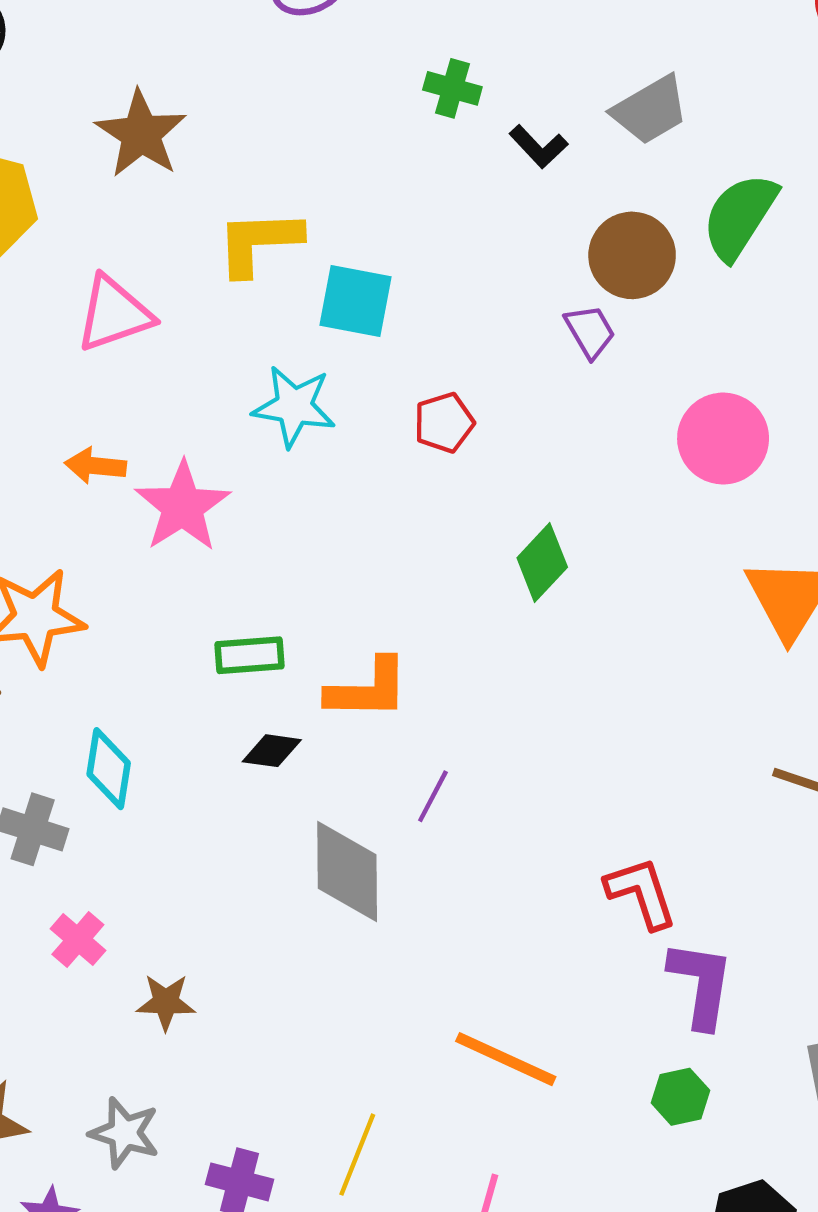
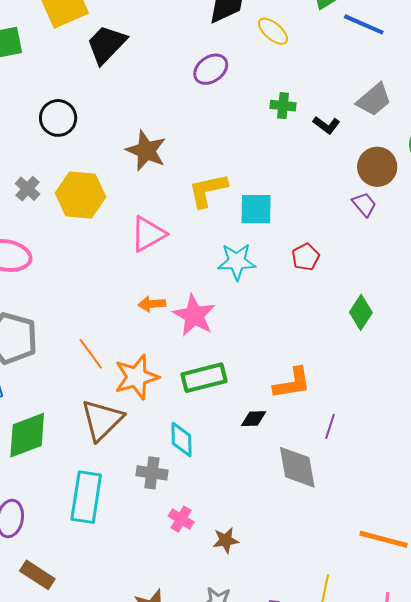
green rectangle: (250, 655) -> (204, 378), moved, size x1.4

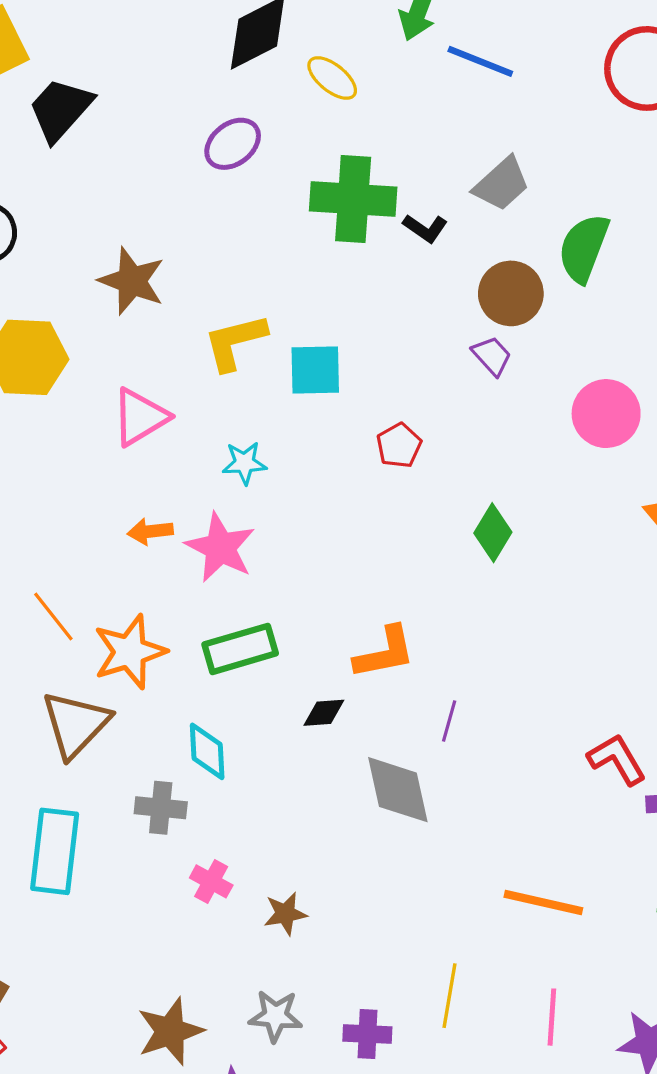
green cross: (283, 106) -> (353, 199), size x2.0
cyan star: (237, 262) -> (244, 463), moved, size x0.7

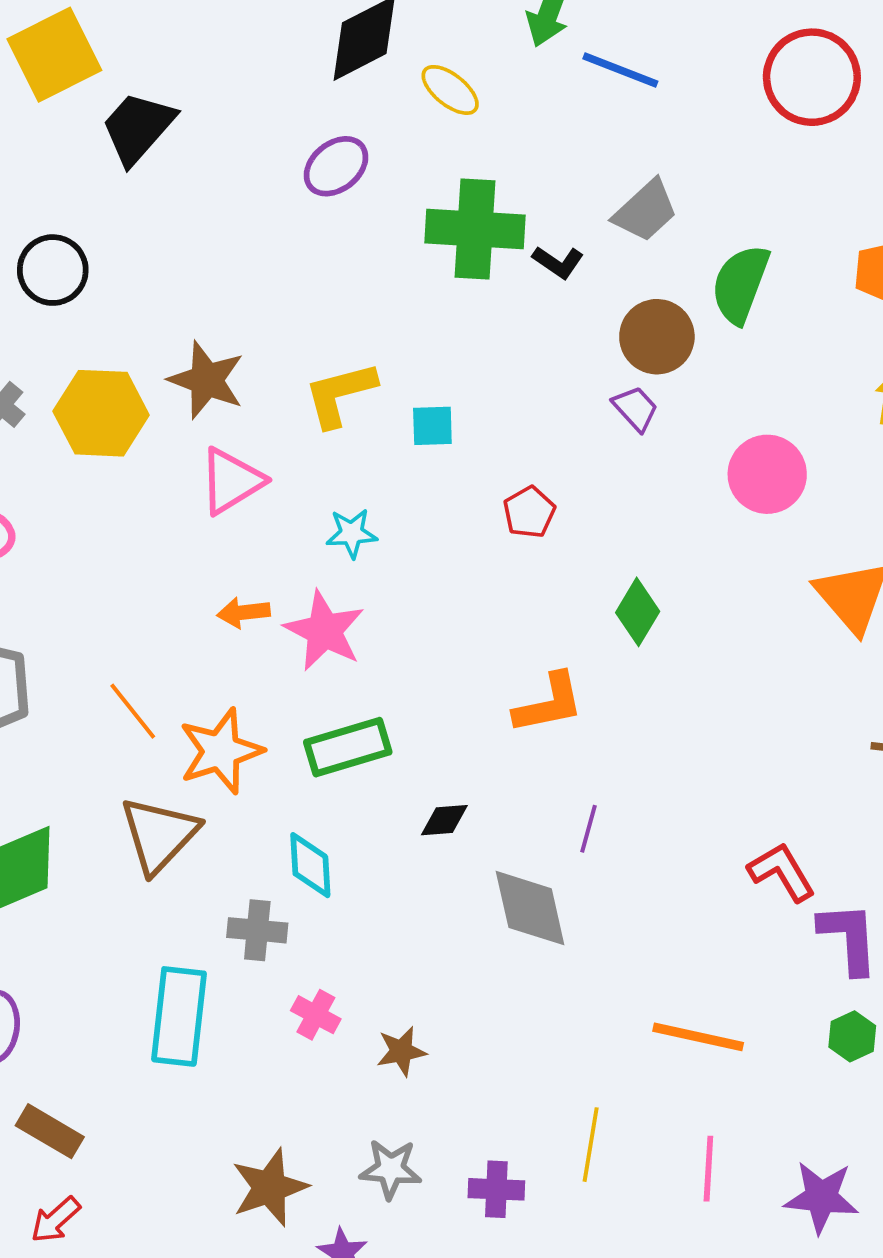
brown star: (132, 281) -> (206, 380), moved
cyan square: (315, 370) -> (432, 426), size x0.7
orange L-shape: (385, 653) -> (549, 703), moved
cyan rectangle: (55, 851) -> (179, 1016), moved

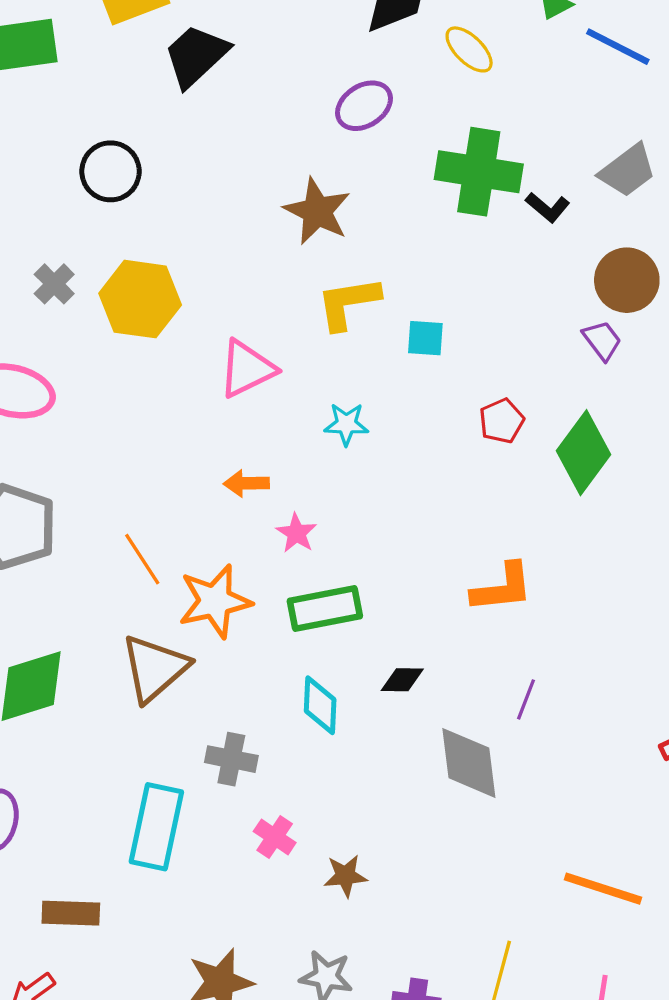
brown star: (206, 380) -> (317, 211), moved
green diamond: (638, 612) -> (583, 453), moved, size x1.4
pink star: (324, 631) -> (296, 533), moved, size x0.6
cyan diamond: (310, 865) -> (320, 705), moved
brown rectangle: (50, 1131) -> (71, 913), moved, turned -34

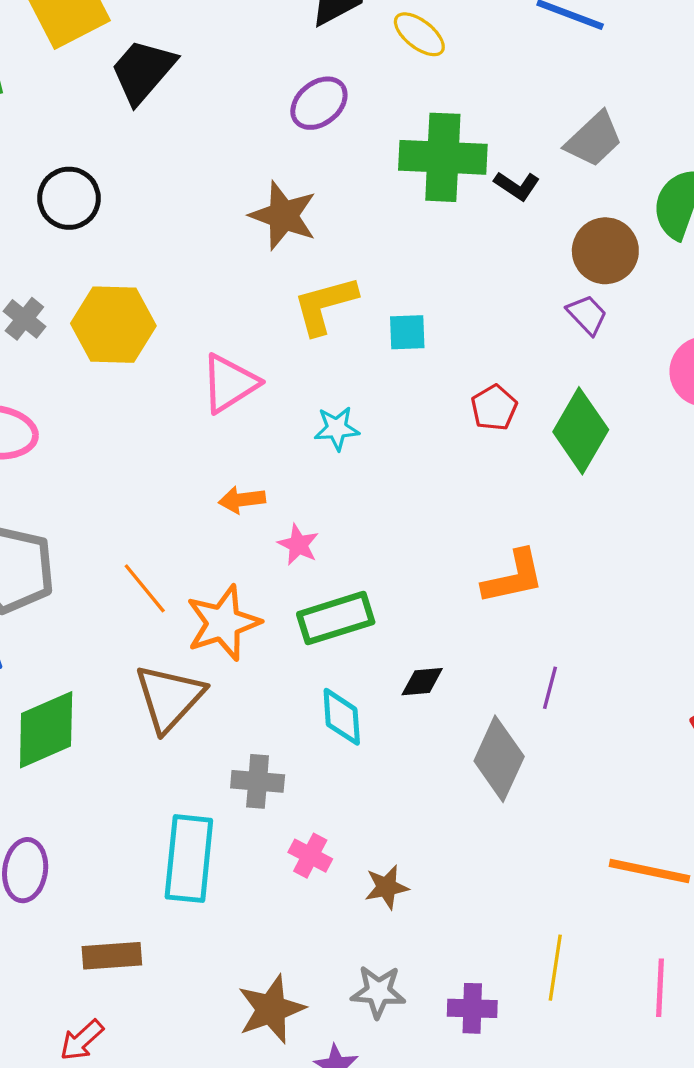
gray diamond: (469, 763) -> (499, 759), turned 38

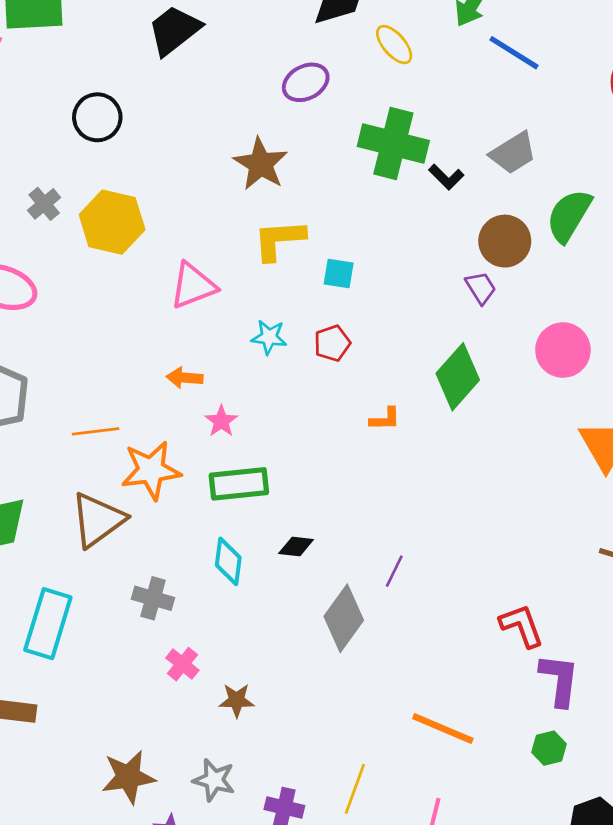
red pentagon: (494, 408) -> (332, 343), moved
orange L-shape: (513, 577) -> (385, 419), moved, size x0.6
orange line: (145, 588) -> (96, 431), turned -69
cyan rectangle: (189, 859) -> (48, 624), moved

